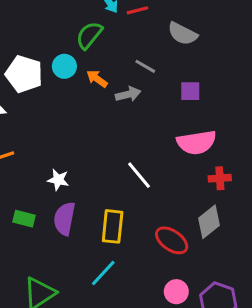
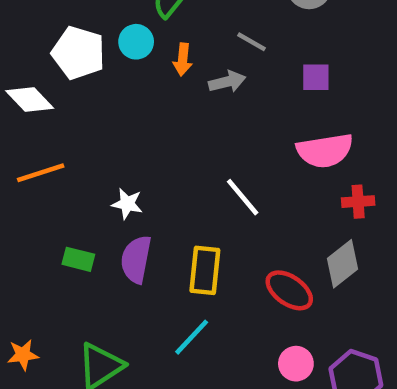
orange arrow: (97, 79) -> (183, 60), turned -120

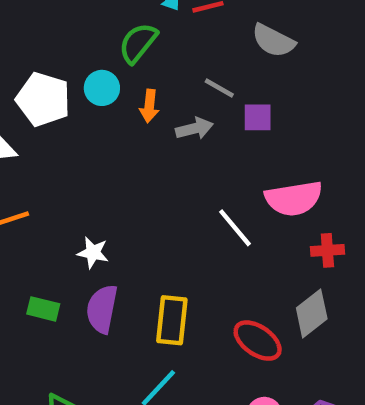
purple square: (316, 77) -> (258, 117), moved
white line: (243, 197) -> (235, 228), moved

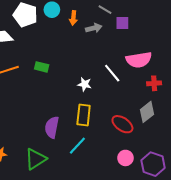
white star: (93, 253) -> (85, 84), moved
green rectangle: (43, 309) -> (42, 67), moved
purple semicircle: (102, 309) -> (52, 127), moved

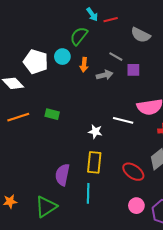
white line: (112, 73) -> (123, 120), turned -36
cyan line: (77, 146) -> (88, 193), turned -42

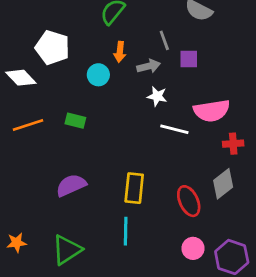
cyan circle: (62, 57) -> (98, 75), moved
gray line: (116, 57) -> (164, 40), turned 40
white star: (95, 132) -> (157, 96), moved
red ellipse: (133, 172) -> (189, 201), turned 30
purple semicircle: (62, 175) -> (71, 185), moved, turned 55

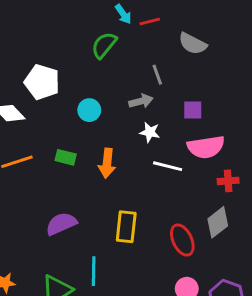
orange arrow: (120, 52) -> (107, 163), moved, size x1.4
purple square: (189, 59) -> (193, 110), moved
cyan line: (126, 231) -> (94, 271), moved

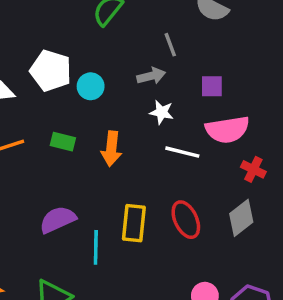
white pentagon: (42, 82) -> (51, 71), moved
red cross: (228, 181) -> (253, 169), turned 30
red ellipse: (182, 240) -> (186, 220), moved
cyan line: (94, 271) -> (96, 247), moved

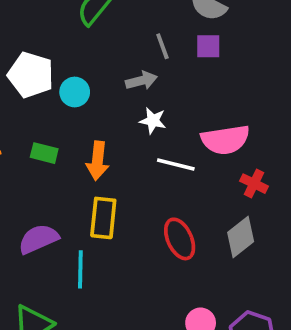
purple square: (212, 86) -> (208, 46), moved
yellow rectangle: (134, 223) -> (103, 218), moved

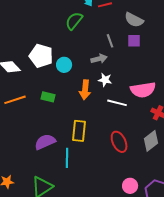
orange arrow: (98, 161) -> (85, 90), moved

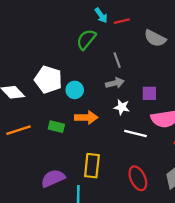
gray line: (110, 41) -> (117, 60), moved
purple square: (134, 41) -> (149, 93), moved
orange arrow: (85, 90) -> (86, 117), moved, turned -96

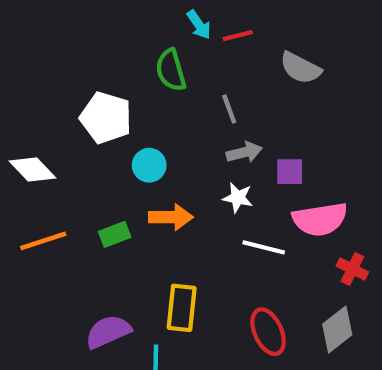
green semicircle: (86, 39) -> (171, 70), turned -55
white pentagon: (48, 80) -> (106, 118), moved
gray arrow: (115, 83) -> (244, 152), moved
green rectangle: (56, 127) -> (115, 234), turned -35

